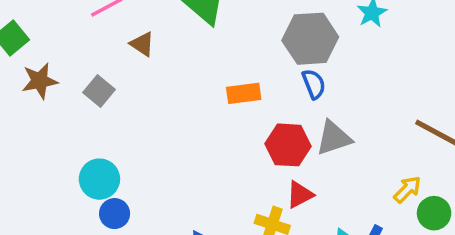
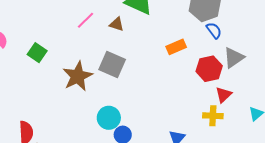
brown triangle: (142, 44) -> (117, 24), moved
brown star: (40, 81) -> (78, 76), moved, size x1.4
gray square: (99, 91) -> (112, 64), moved, size x1.5

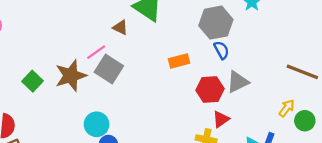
pink line: (86, 20) -> (96, 52), moved
green square: (37, 53) -> (32, 81), moved

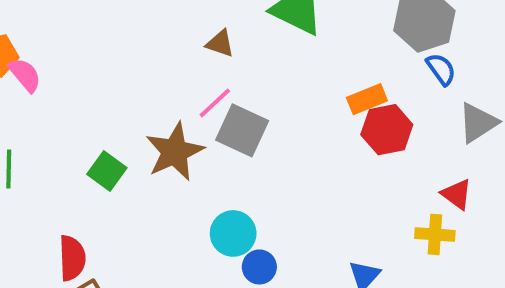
brown triangle: (120, 27) -> (220, 43), moved
red hexagon: (210, 90) -> (387, 130), moved
red triangle: (221, 119) -> (457, 194), turned -42

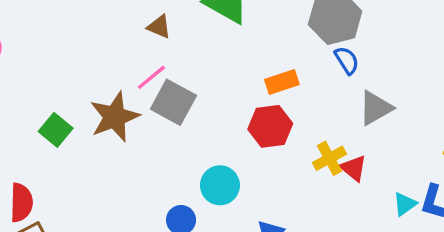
red hexagon: (387, 130) -> (270, 126), moved
cyan circle: (233, 233) -> (220, 185), moved
yellow cross: (435, 234) -> (329, 158), moved, turned -36

